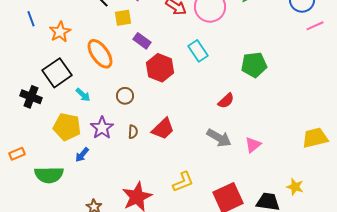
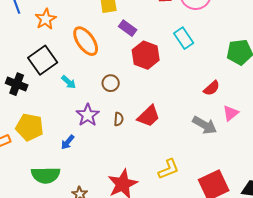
yellow pentagon: (67, 127) -> (30, 127), moved
pink triangle: (253, 145) -> (231, 113), moved
green semicircle: (49, 175) -> (46, 175), moved

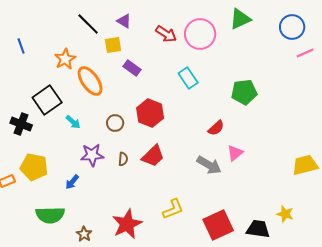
orange star: (46, 19) -> (65, 59), moved
red hexagon: (146, 55) -> (150, 113), moved
purple star: (88, 115) -> (92, 155), turned 30

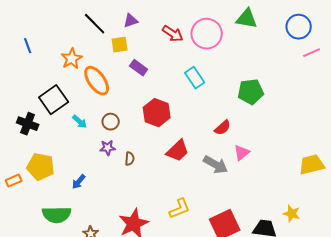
green triangle: (240, 19) -> (247, 19), turned 35
purple triangle: (124, 21) -> (131, 21), turned -49
brown circle: (115, 123) -> (111, 122), moved
purple star: (92, 155) -> (108, 148), moved, size x0.7
red trapezoid: (153, 156) -> (178, 151), moved

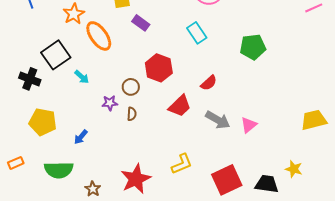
brown circle: (111, 122) -> (131, 87), moved
red semicircle: (223, 128) -> (209, 83), moved
pink triangle: (242, 153) -> (249, 125), moved
orange rectangle: (14, 181) -> (16, 163), moved

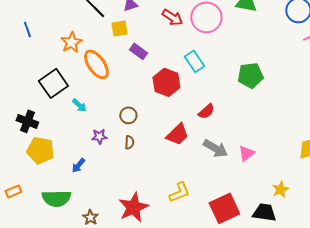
red hexagon: (159, 68) -> (166, 82), moved
black cross: (30, 79) -> (27, 121), moved
purple star: (110, 103) -> (99, 136), moved
yellow star: (294, 169) -> (280, 189), moved, turned 30

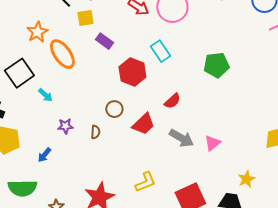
brown circle: (128, 115) -> (114, 109), moved

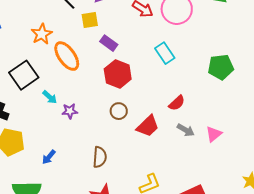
red hexagon: (132, 72) -> (118, 74), moved
purple star: (65, 126) -> (70, 111), moved
brown semicircle: (95, 132) -> (100, 157), moved, size x1.5
gray arrow: (181, 138) -> (186, 130), moved, size x0.7
pink triangle: (212, 143) -> (214, 134), moved

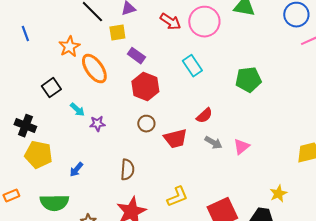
black square: (24, 75) -> (51, 88), size x0.7
red trapezoid: (148, 126) -> (175, 139), turned 30

